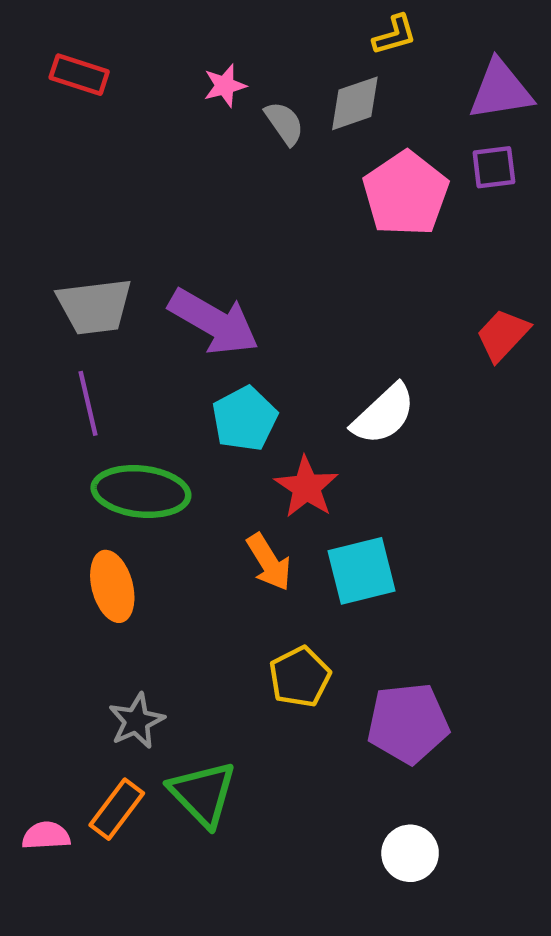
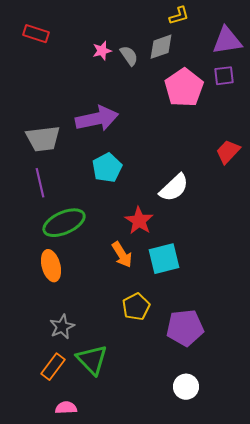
pink star: (225, 86) -> (102, 51), moved
purple arrow: (214, 322) -> (97, 119), moved, turned -42
cyan pentagon: (245, 419) -> (107, 168), moved
green ellipse: (141, 492) -> (64, 223), turned -30
pink semicircle: (46, 836) -> (66, 408), moved

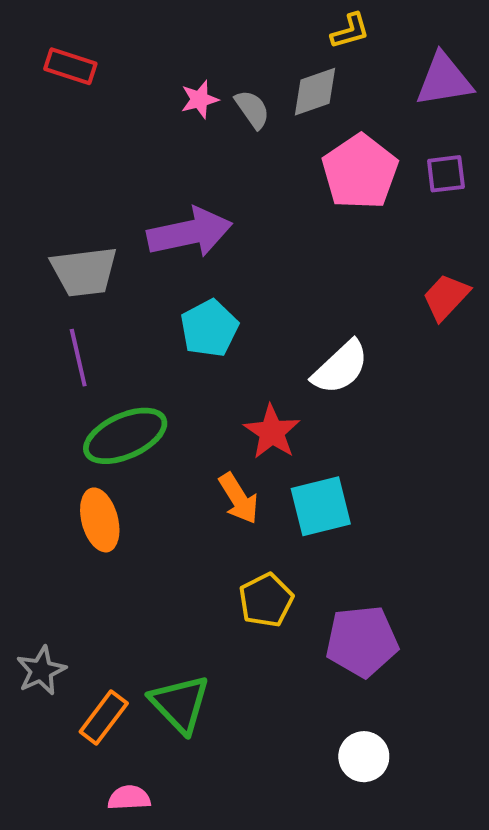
purple square: (224, 76) -> (446, 174), moved
gray star: (62, 327) -> (41, 671), moved

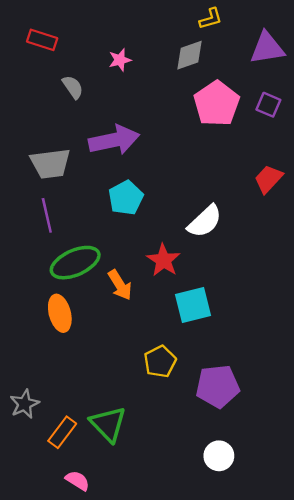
gray semicircle: (252, 109) -> (73, 87), moved
purple square: (446, 174) -> (268, 105), turned 30
orange arrow: (239, 498) -> (120, 285), moved
pink semicircle: (129, 798) -> (77, 481), turned 35

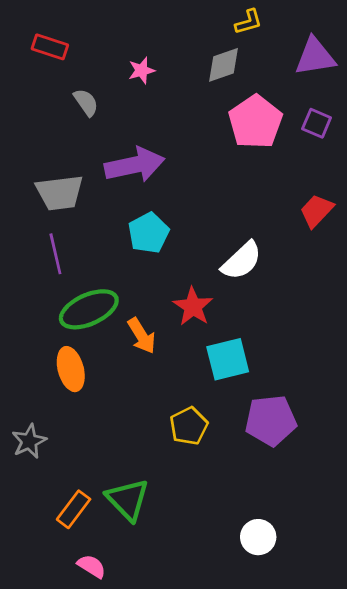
purple pentagon: (218, 386) -> (271, 420), moved
gray star: (24, 404) -> (29, 441), moved

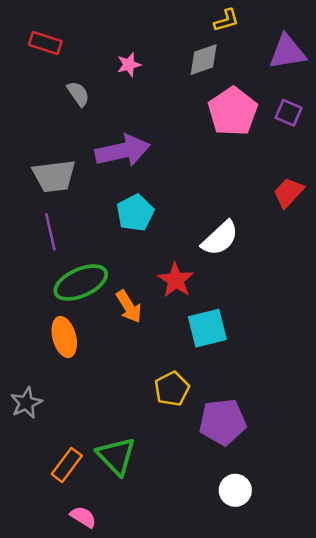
purple pentagon: (271, 420) -> (223, 422), moved

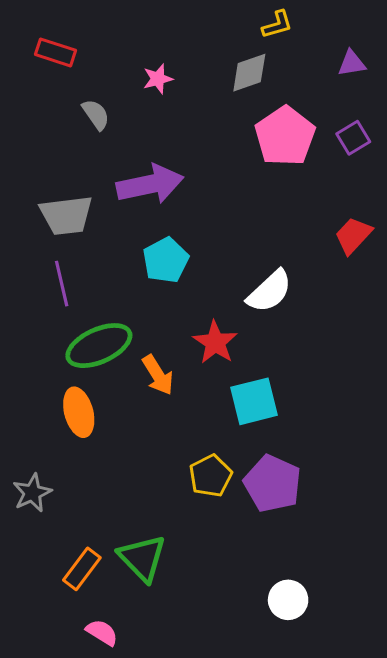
purple triangle: (287, 52) -> (352, 63), size x0.6
purple square: (288, 113) -> (353, 138), turned 36
purple pentagon: (223, 422) -> (273, 484), moved, turned 30

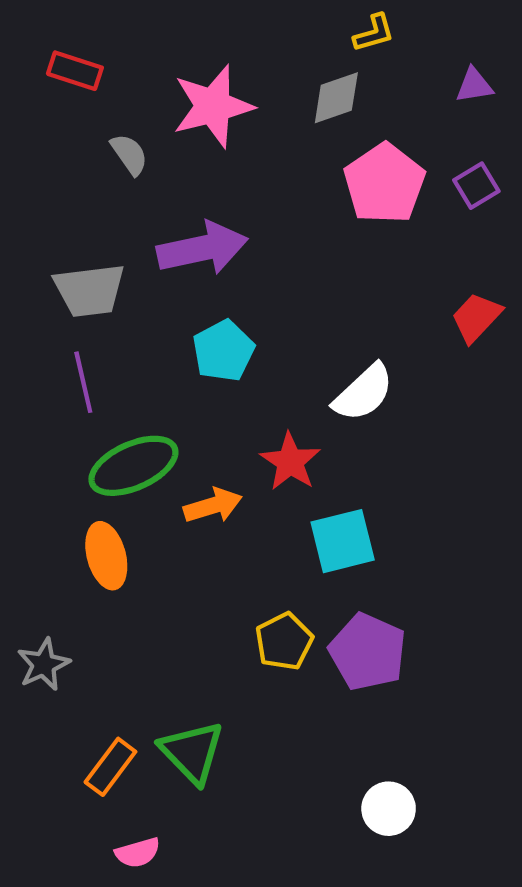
pink star: (158, 79) -> (213, 106), size x2.0
orange arrow: (158, 375) -> (213, 506), turned -75
pink semicircle: (102, 632) -> (138, 853), turned 132

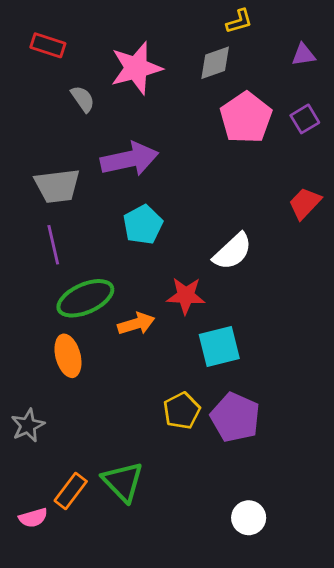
red star: (290, 462) -> (186, 296), turned -30
pink semicircle: (138, 853) -> (33, 518), moved

